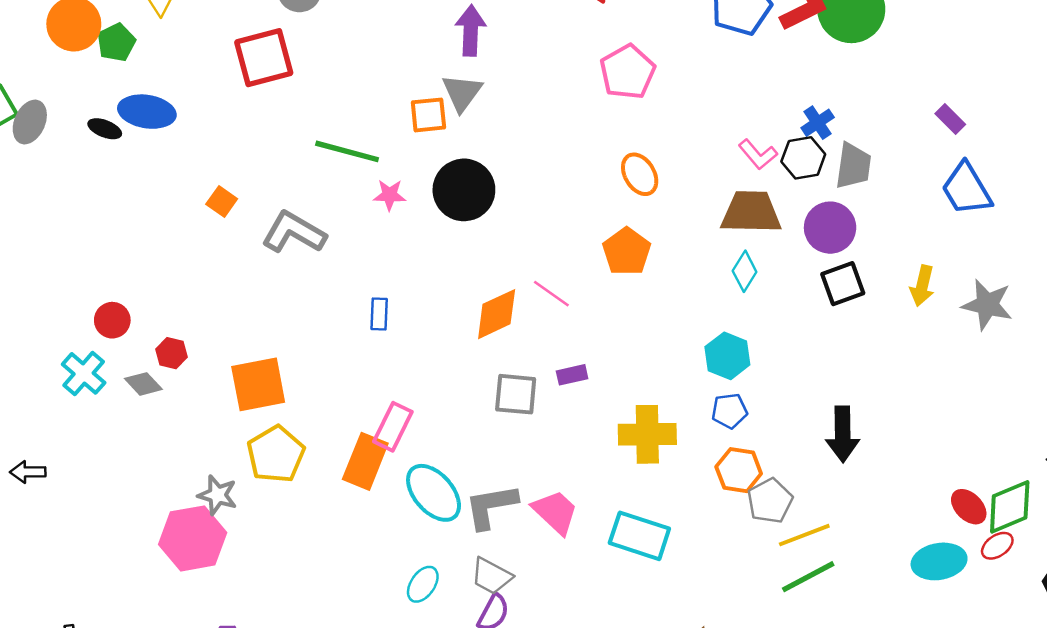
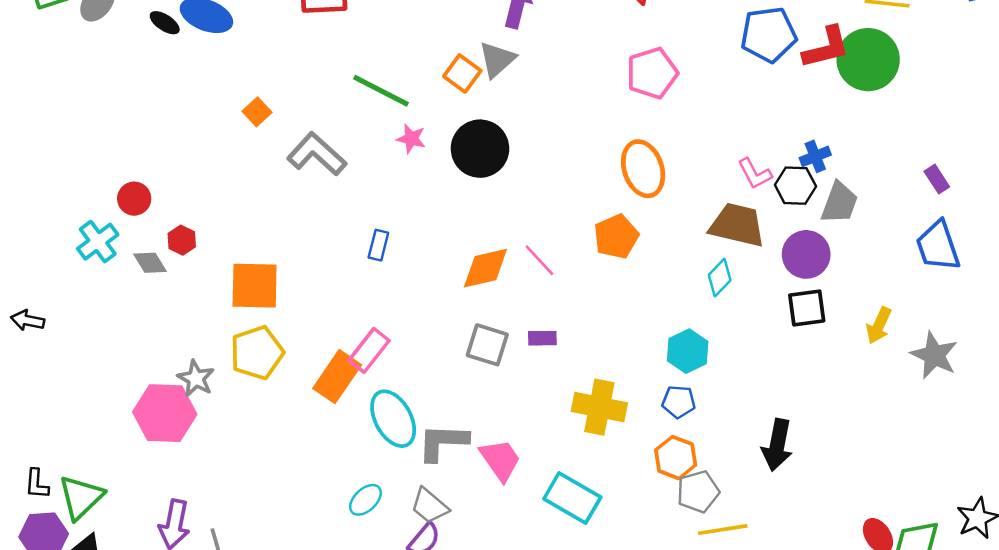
orange square: (428, 115) -> (462, 73), turned 30
orange ellipse: (640, 174) -> (643, 169), size x1.4

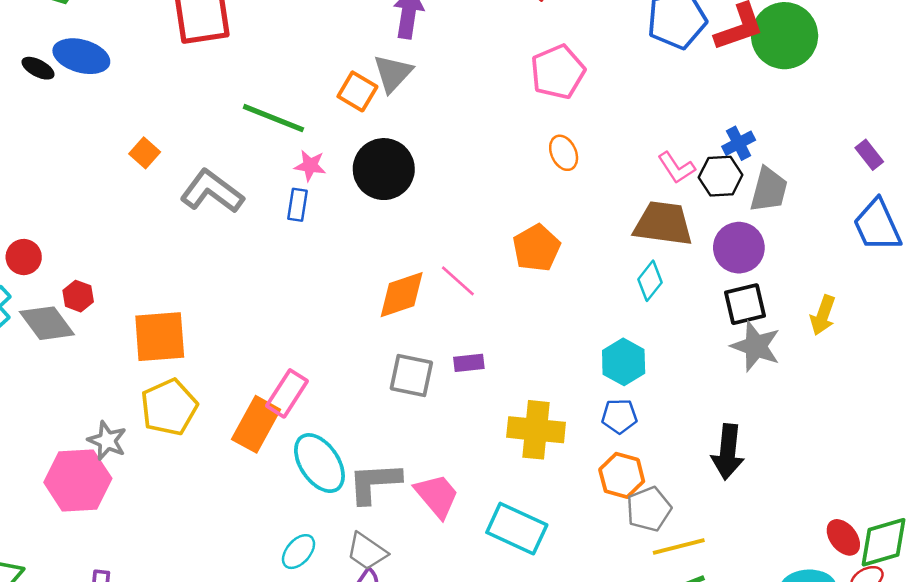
orange ellipse: (643, 169) -> (564, 153), moved, size x0.6
blue rectangle: (378, 245) -> (297, 205), moved
gray diamond: (150, 263) -> (47, 323), size x1.5
gray star: (934, 355) -> (756, 346), moved

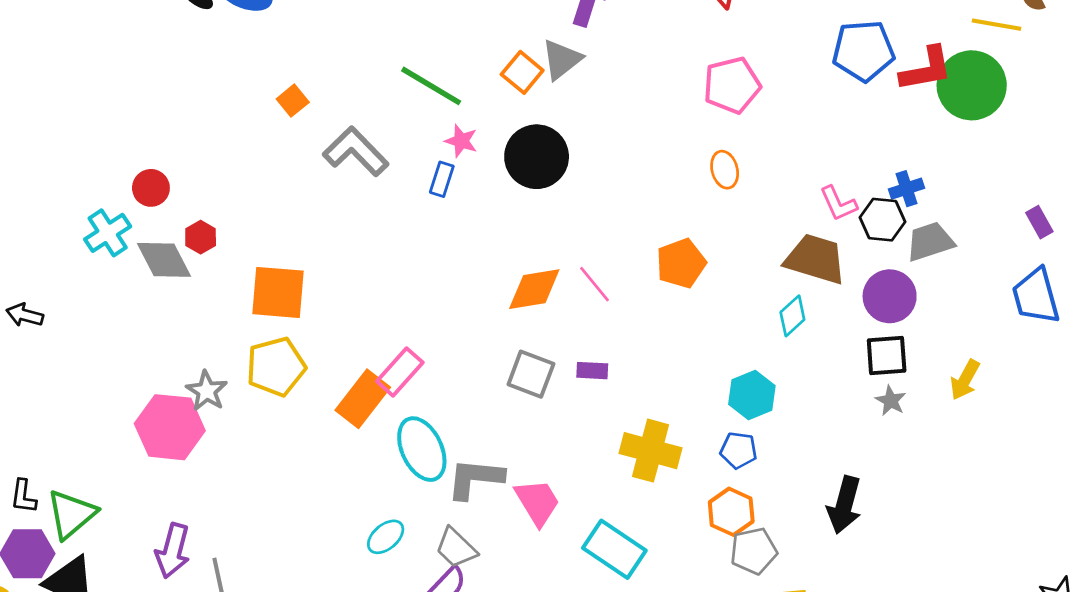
gray trapezoid: (769, 190) -> (930, 242), turned -132
gray star: (756, 346) -> (891, 401), size x0.6

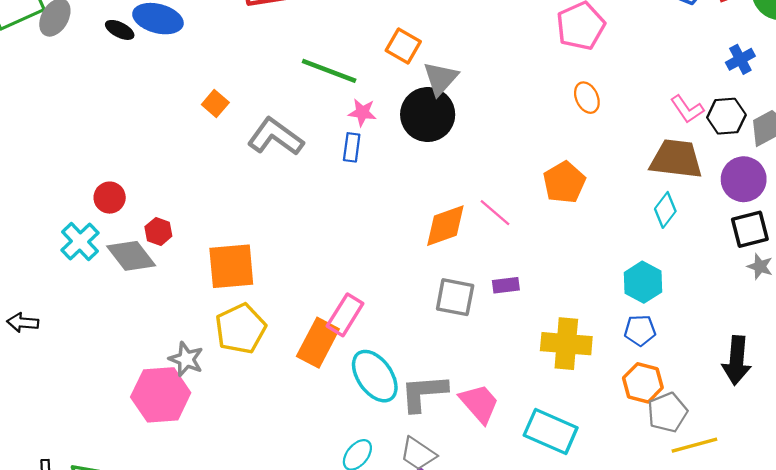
gray triangle: (562, 59) -> (440, 78), moved
blue cross: (907, 189) -> (740, 59), moved

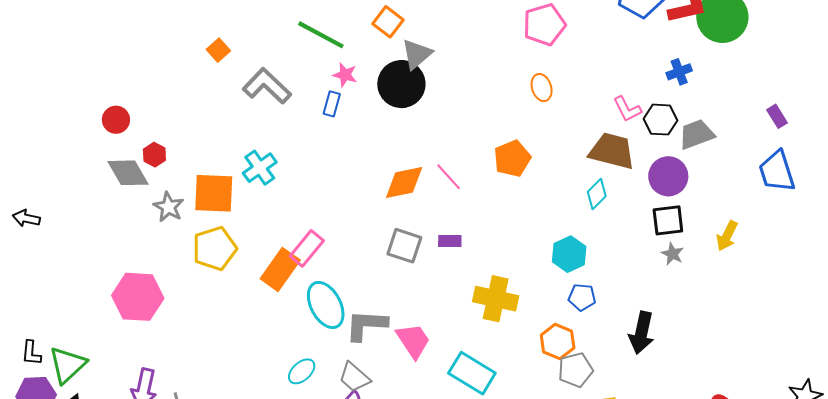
cyan cross: (80, 242) -> (260, 168), moved
blue pentagon: (640, 330) -> (582, 297), moved
gray star: (186, 359) -> (169, 207), moved

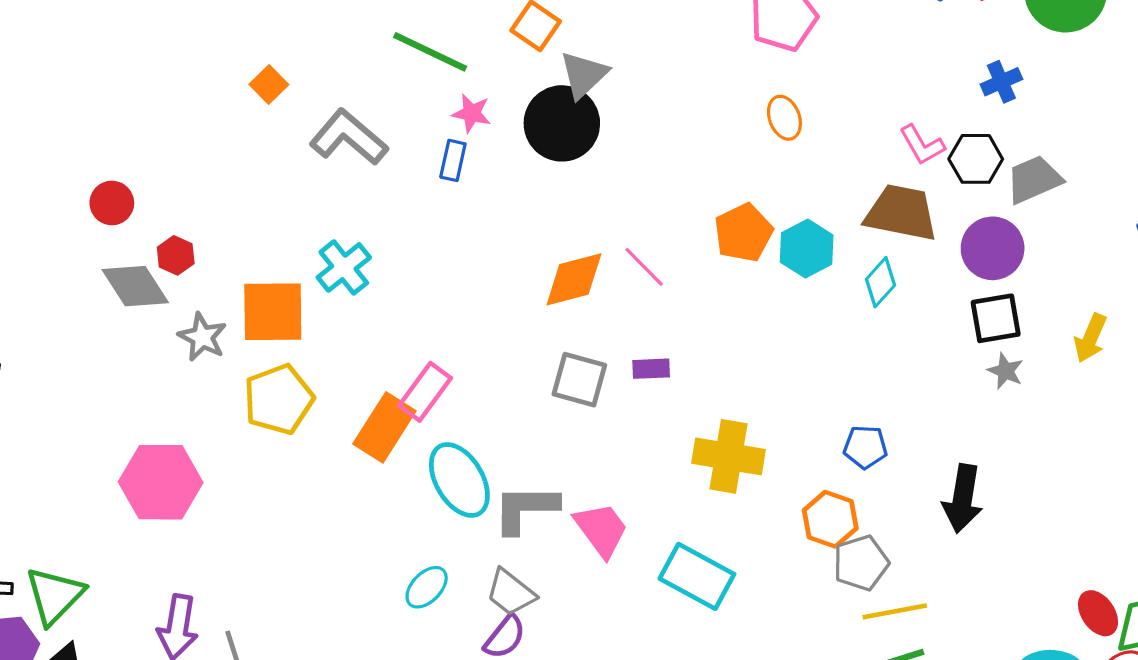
cyan hexagon: (569, 254) -> (807, 249), moved

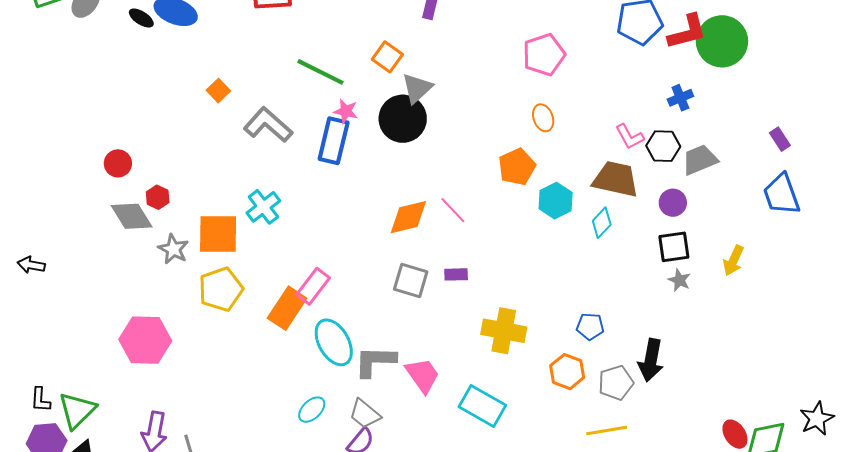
blue rectangle: (453, 160) -> (334, 141), size x1.8
orange pentagon: (743, 233) -> (517, 167), moved
purple circle: (993, 248) -> (673, 203), size x0.7
gray pentagon: (861, 563) -> (616, 383), moved

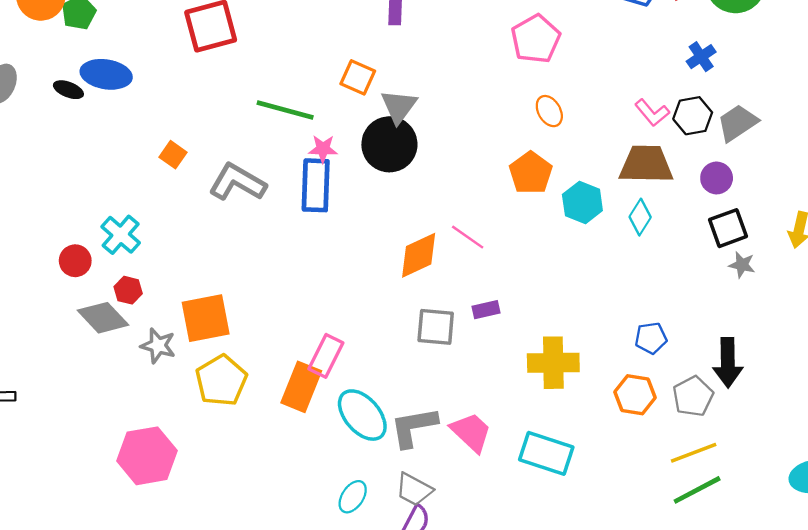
cyan cross: (263, 207) -> (121, 235), moved

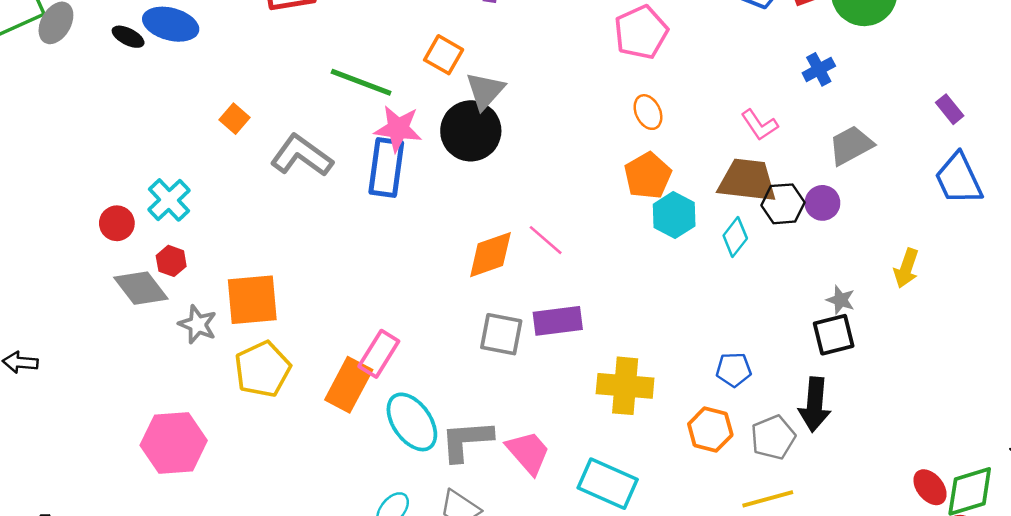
black hexagon: (693, 116) -> (783, 204), moved
pink star: (323, 149) -> (398, 129), size x1.5
orange pentagon: (531, 173) -> (648, 176), moved
black square: (728, 228) -> (834, 335), moved
purple rectangle: (486, 310) -> (558, 321), size x1.6

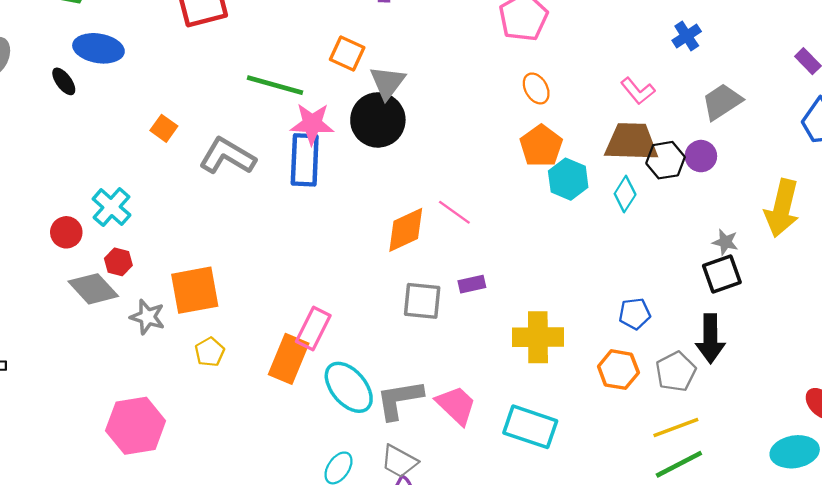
black ellipse: (128, 37) -> (64, 81), moved, turned 32
yellow arrow: (906, 268) -> (782, 208), size x1.6
purple rectangle: (558, 321) -> (472, 284), size x0.6
yellow pentagon: (263, 369) -> (210, 352), size x0.6

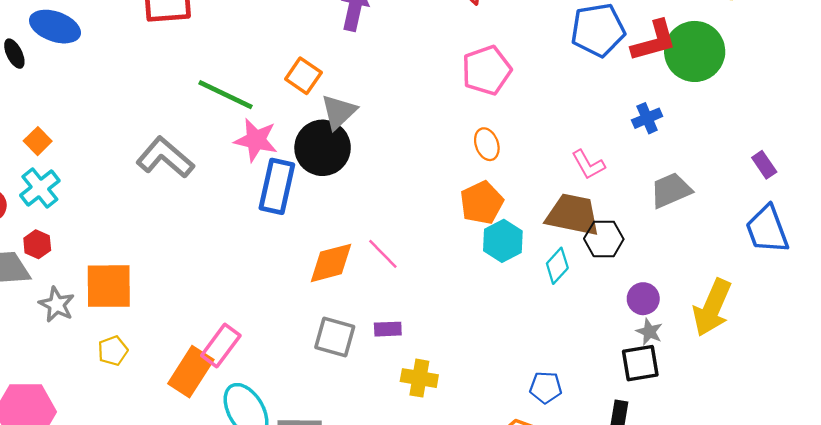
orange square: (164, 128) -> (38, 141), moved
purple circle: (701, 156) -> (643, 299), moved
blue rectangle: (305, 160) -> (277, 186), moved
yellow cross: (538, 337) -> (419, 378), moved, size x0.7

